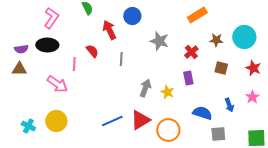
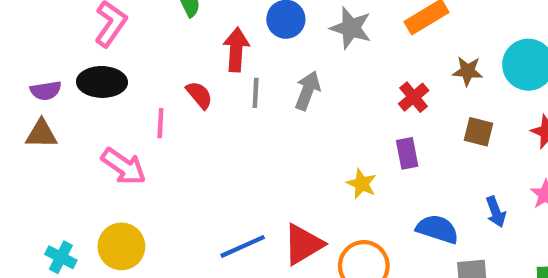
red arrow: (109, 30) -> (236, 50), turned 30
gray star: (159, 41) -> (351, 28), moved
gray line: (121, 59) -> (256, 93), moved
gray arrow: (145, 88) -> (308, 91), moved

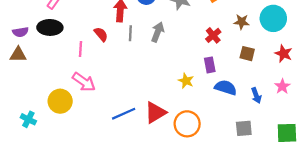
pink arrow: (124, 166) -> (84, 82), moved
blue semicircle: (437, 229) -> (226, 88), moved
yellow circle: (121, 246) -> (60, 101), moved

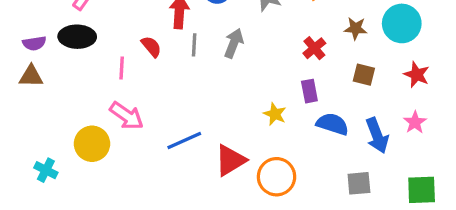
blue arrow: (256, 96) -> (377, 136), size x1.5
blue line: (124, 114) -> (184, 140), moved

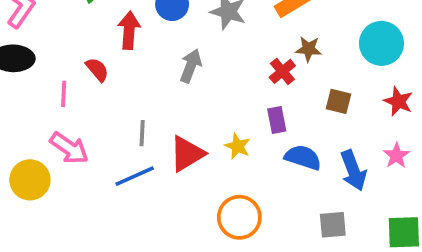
brown star: (356, 28) -> (309, 49), moved
gray line: (194, 45) -> (142, 133), moved
red triangle: (230, 160) -> (187, 154), moved

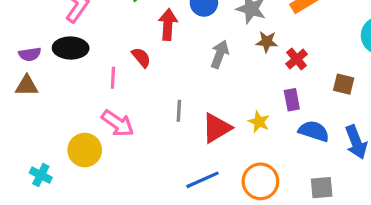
brown star: (309, 49) -> (267, 42), moved
blue line: (135, 176) -> (202, 180), moved
gray square: (333, 225) -> (322, 188), moved

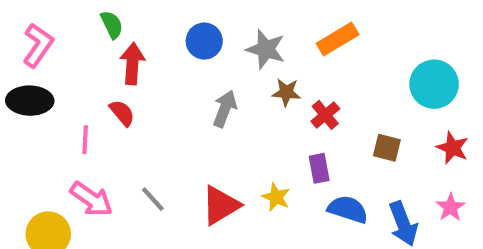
red arrow: (168, 24) -> (132, 64), moved
gray line: (179, 111) -> (153, 199), moved, turned -45

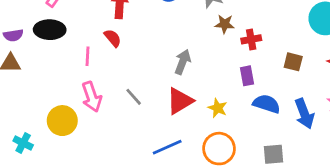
gray arrow: (225, 109) -> (183, 62), moved
red cross: (325, 115) -> (251, 39), turned 30
yellow star: (276, 197) -> (218, 108), moved
pink arrow: (91, 199) -> (92, 97), turned 36

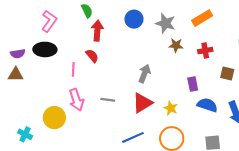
red cross: (251, 39) -> (205, 51), moved
gray line: (134, 97) -> (108, 100), turned -40

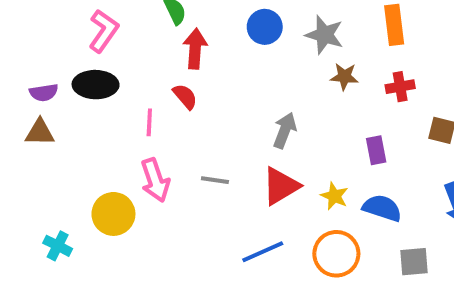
orange rectangle: (202, 18) -> (394, 25), turned -66
blue semicircle: (207, 105) -> (382, 208), moved

